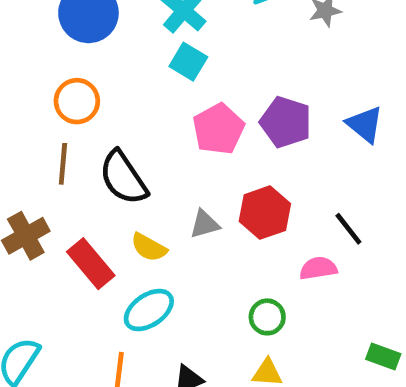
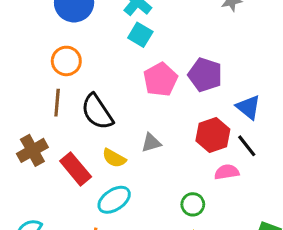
blue triangle: (365, 124) -> (248, 107), moved
red hexagon: (265, 213) -> (213, 135), moved

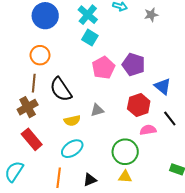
black line: (247, 146) -> (170, 119), moved
brown cross: (32, 150) -> (28, 107), moved
yellow semicircle: (114, 158) -> (72, 121), turned -42
red rectangle: (76, 169) -> (32, 139), moved
green circle: (193, 204) -> (125, 152), size x1.6

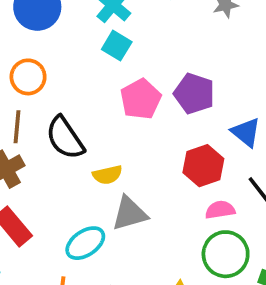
gray triangle: (97, 110) -> (130, 214), moved, size x1.5
yellow semicircle: (72, 121) -> (107, 175), moved
green circle: (125, 152) -> (226, 254), moved

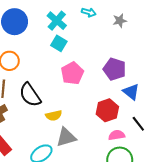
purple pentagon: (194, 94) -> (115, 69), moved

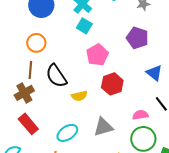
purple pentagon: (115, 69) -> (137, 38), moved
red hexagon: (107, 110) -> (112, 84), moved
gray triangle: (66, 137) -> (103, 127), moved

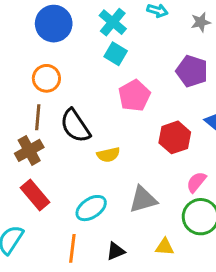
red hexagon: (112, 84) -> (175, 137), moved
pink semicircle: (140, 115) -> (196, 182), turned -42

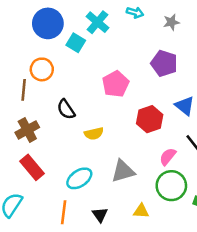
cyan square: (116, 54) -> (76, 43), moved
brown line: (38, 117) -> (24, 90), moved
black semicircle: (75, 126) -> (66, 109), size x0.7
black triangle: (116, 251) -> (100, 215), turned -42

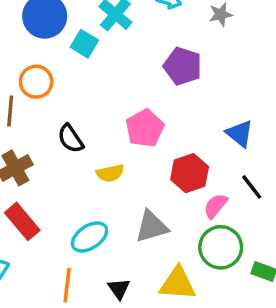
purple pentagon: (164, 63) -> (183, 66), moved
pink pentagon: (116, 84) -> (145, 128), moved
red hexagon: (150, 119) -> (190, 173), moved
yellow triangle: (141, 211) -> (178, 284), size x1.6

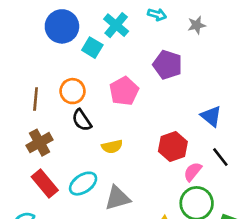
orange circle: (36, 82) -> (72, 91), moved
pink pentagon: (145, 128) -> (124, 91), moved
gray triangle: (152, 227) -> (117, 198), moved
cyan ellipse: (90, 237) -> (83, 184), moved

